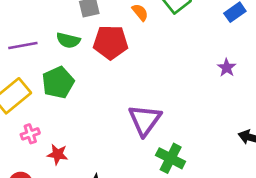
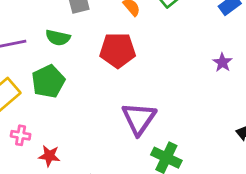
red pentagon: (111, 42) -> (118, 50), moved
pink cross: (30, 134) -> (21, 135), turned 30

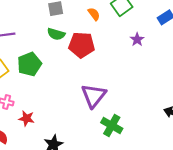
green semicircle: (58, 38) -> (56, 34), moved
purple star: (222, 62) -> (137, 39), moved

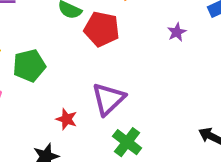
green pentagon: (29, 64) -> (29, 66), moved
red star: (26, 118) -> (67, 119), moved

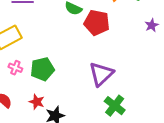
green pentagon: (29, 66) -> (42, 69), moved
red star: (67, 119) -> (37, 102), moved

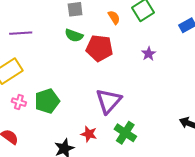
purple star: (152, 25) -> (149, 54), moved
red star: (37, 102) -> (89, 134), moved

